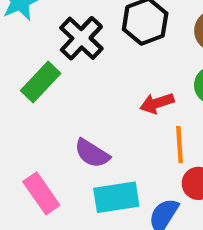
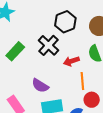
black cross: (81, 38) -> (48, 45), moved

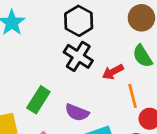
black hexagon: (65, 22) -> (79, 21), moved
green rectangle: (15, 51) -> (38, 100), moved

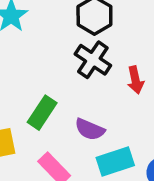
red arrow: (113, 72) -> (135, 80), turned -75

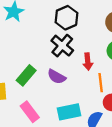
purple semicircle: (90, 129) -> (57, 77), moved

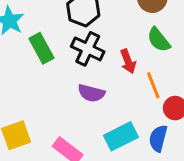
green rectangle: (26, 75) -> (41, 48), moved, turned -54

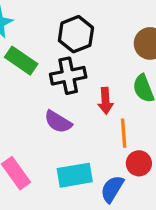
green rectangle: (41, 48) -> (21, 61), turned -44
black cross: (88, 49) -> (68, 76), turned 36

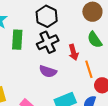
green rectangle: (21, 61) -> (17, 40), turned 72

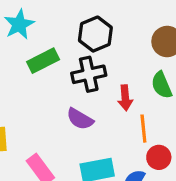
green rectangle: (17, 40) -> (43, 61), turned 48

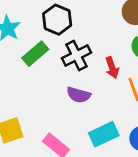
black hexagon: (95, 34) -> (57, 20), moved

